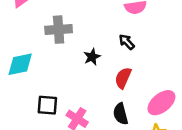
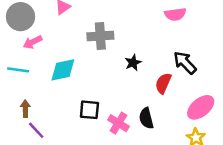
black arrow: (127, 42) -> (185, 63), moved, size x1.5
black semicircle: (121, 114) -> (146, 118), moved

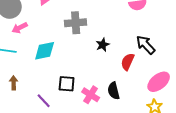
purple line: (36, 130) -> (44, 101), moved

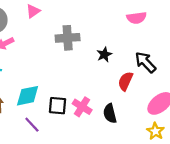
black star: (103, 45) -> (104, 54), moved
cyan diamond: (45, 51) -> (28, 96), moved
pink cross: (91, 95) -> (82, 107), moved

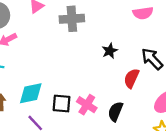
gray cross: (68, 38) -> (72, 19), moved
black semicircle: (110, 113) -> (115, 112), turned 36

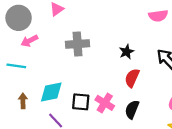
gray cross: (72, 19) -> (77, 44), moved
red semicircle: (131, 78) -> (132, 78), moved

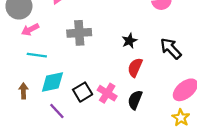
cyan line: (16, 66) -> (37, 55), moved
black square: (81, 102) -> (83, 92), turned -36

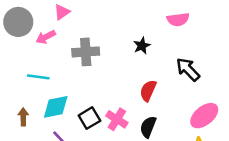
pink arrow: (30, 30) -> (46, 37), moved
black star: (129, 41) -> (142, 46), moved

